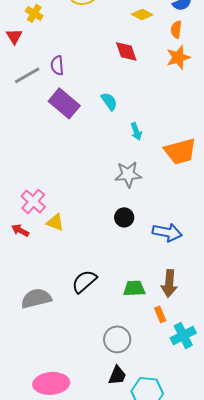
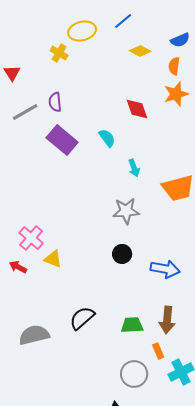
yellow cross: (34, 13) -> (59, 53), moved
red diamond: (126, 51) -> (137, 109), moved
gray circle: (117, 339) -> (134, 374), moved

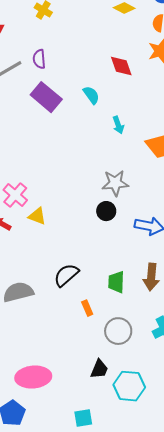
gray star: (126, 211) -> (115, 183), moved
green trapezoid: (132, 325) -> (116, 282), turned -85
orange rectangle: (158, 351) -> (87, 308), moved

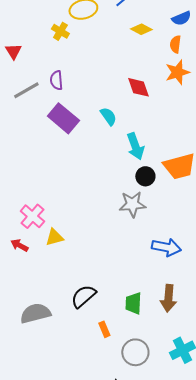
cyan arrow: (118, 125) -> (135, 146), size x1.5
black circle: (106, 211) -> (145, 176), moved
yellow triangle: (37, 216) -> (54, 237), turned -36

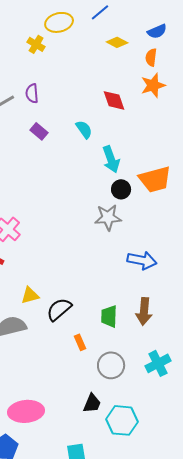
purple rectangle: (63, 118) -> (39, 131), size x0.6
yellow triangle: (54, 237) -> (30, 295), moved

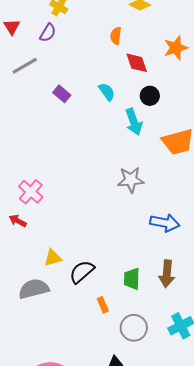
orange semicircle: (151, 57) -> (116, 36), moved
purple semicircle: (32, 93) -> (48, 33), moved, turned -144
black circle: (121, 189) -> (150, 96), moved

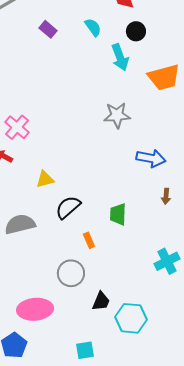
yellow triangle: (53, 258) -> (45, 179), moved
brown arrow: (167, 274) -> (166, 196), moved, size x0.6
gray circle: (134, 328) -> (71, 273), moved

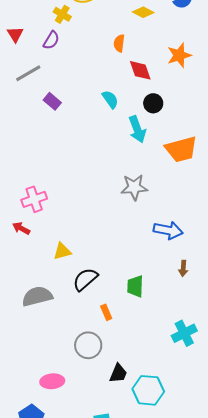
purple rectangle: (48, 29) -> (52, 101), moved
pink cross: (17, 127) -> (34, 199), turned 30
pink ellipse: (35, 309) -> (52, 381), size x0.7

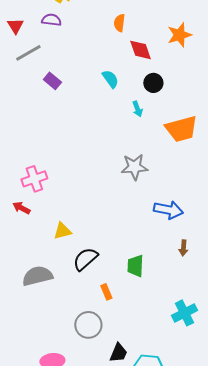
red triangle: (15, 34) -> (15, 26), moved
purple semicircle: (51, 40) -> (51, 20), turned -114
cyan arrow: (137, 129) -> (137, 109), size x0.6

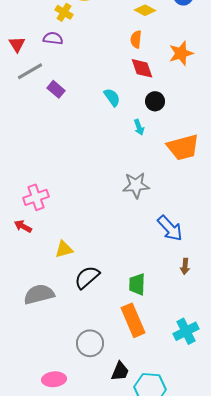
orange semicircle: (119, 23) -> (136, 39), moved
purple rectangle: (52, 81) -> (56, 89), moved
blue arrow: (168, 210) -> (170, 228), turned 36
orange rectangle: (106, 292) -> (133, 320), moved, size x2.0

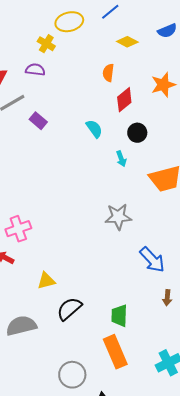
orange semicircle: (136, 39) -> (108, 73), moved
red diamond: (142, 68) -> (124, 100), turned 70

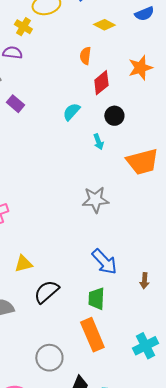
cyan semicircle: (94, 129) -> (71, 112), turned -102
blue arrow: (152, 260) -> (104, 262), moved

